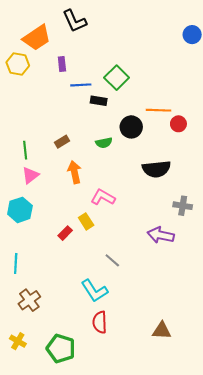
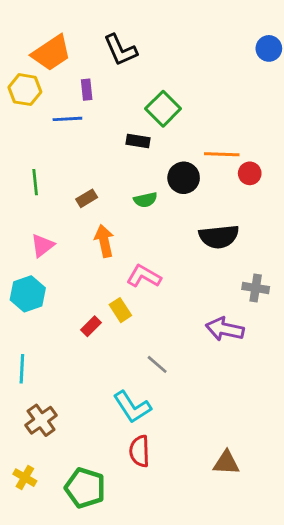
black L-shape: (75, 21) -> (120, 50), moved
blue line: (81, 85) -> (67, 119), moved
green line: (25, 150) -> (35, 182), moved

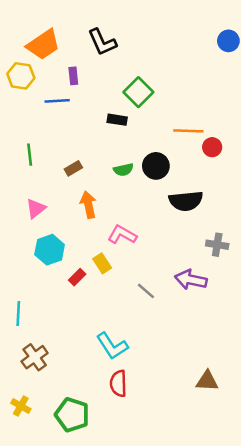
black circle: (184, 178) -> (156, 166), moved
cyan hexagon: (28, 294) -> (50, 250), moved
gray line: (157, 364) -> (146, 291), moved
brown triangle: (226, 463) -> (207, 381), moved

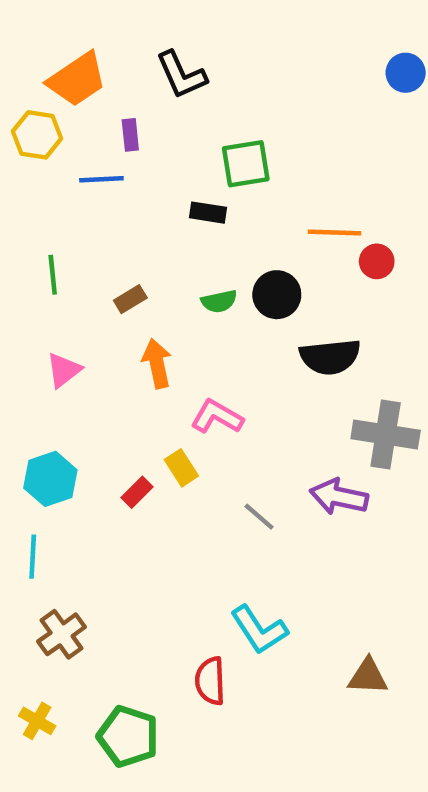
green square: (138, 92) -> (246, 164), turned 36
gray cross: (217, 245) -> (386, 435), size x1.6
cyan hexagon: (50, 250) -> (50, 479), moved
cyan L-shape: (112, 346) -> (259, 630), moved

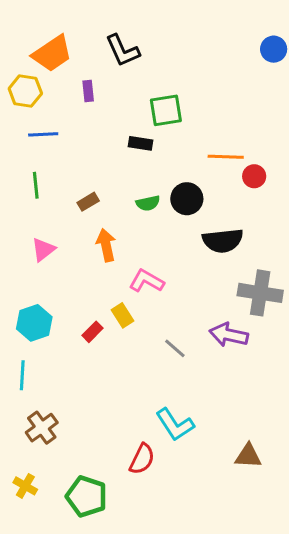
blue line: (101, 179) -> (43, 134), moved
red semicircle: (210, 681) -> (142, 459), turned -152

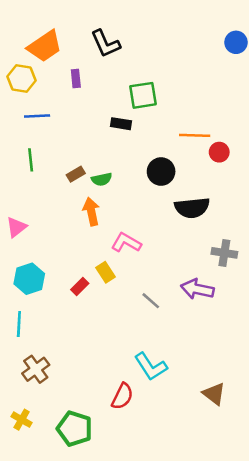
green semicircle: (148, 203) -> (102, 179), moved
pink triangle: (43, 250) -> (16, 227), moved
gray cross: (260, 293) -> (224, 253), size x0.7
brown triangle: (248, 456) -> (214, 394), turned 35

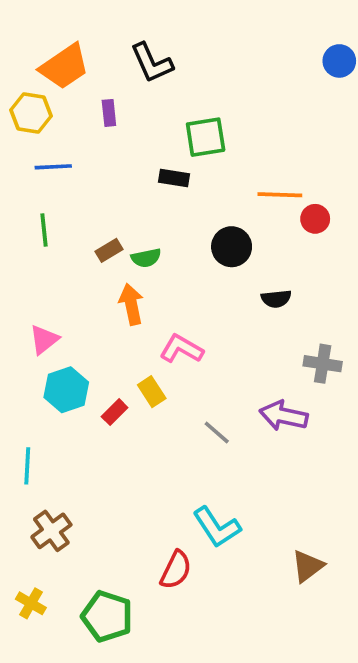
black semicircle: (192, 208) -> (276, 299), size x0.6
pink triangle: (16, 227) -> (44, 340), moved
cyan hexagon: (29, 279) -> (66, 390), moved
brown triangle: (214, 394) -> (308, 566), turned 45

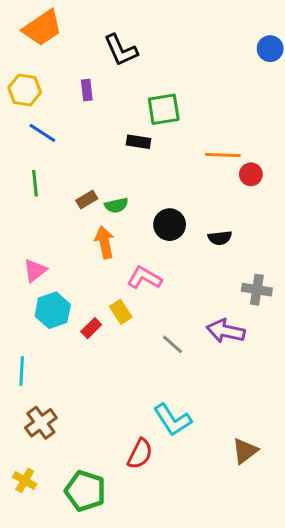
orange trapezoid: (64, 67) -> (42, 28), moved
blue line: (53, 167) -> (42, 133), turned 36
black circle: (232, 247) -> (170, 225), moved

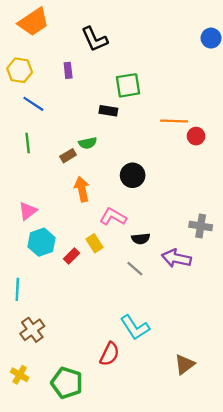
green semicircle: (116, 205) -> (88, 143), moved
black semicircle: (220, 238) -> (141, 239), moved
brown triangle: (245, 451) -> (184, 364), moved

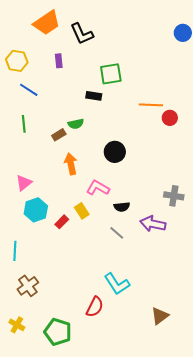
orange trapezoid: (33, 22) -> (47, 23), moved

